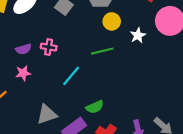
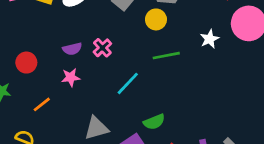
yellow circle: (112, 21) -> (156, 19), moved
pink cross: (49, 47) -> (102, 48), turned 35

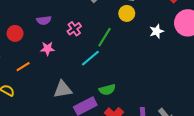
yellow circle: (156, 19) -> (127, 13), moved
purple semicircle: (72, 49) -> (44, 20), moved
green line: (166, 56) -> (105, 37), moved, turned -54

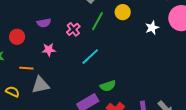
green line: (105, 37) -> (97, 21), moved
orange line: (23, 67) -> (26, 68), turned 40
gray triangle: (63, 89) -> (41, 85), moved

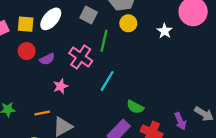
pink cross: (73, 29) -> (81, 57), size x1.5
red circle: (17, 37) -> (27, 51), moved
green semicircle: (108, 86) -> (135, 107), turned 63

